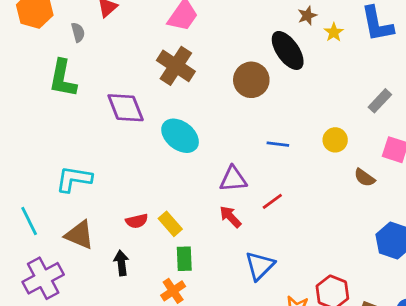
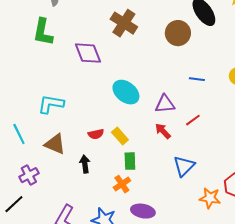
cyan ellipse: (180, 136) -> (126, 92), moved
purple cross: (43, 278) -> (29, 175), size x0.7

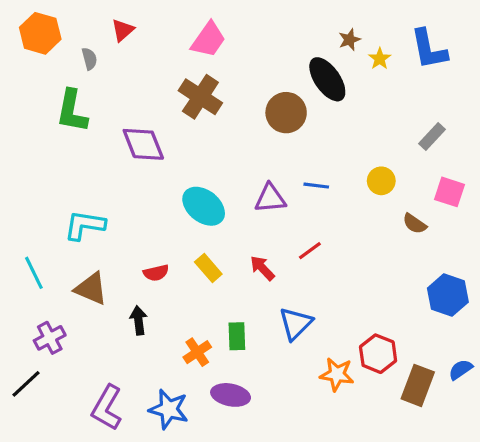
purple triangle: (165, 104) -> (270, 198), moved
yellow rectangle: (120, 136) -> (208, 268), moved
green rectangle: (130, 161) -> (237, 336), moved

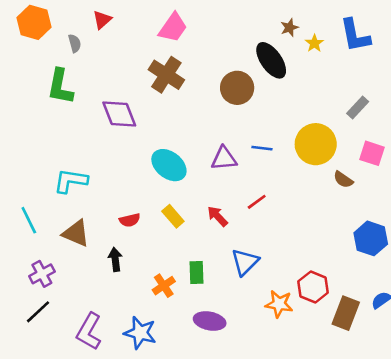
yellow circle: (381, 181) -> (316, 144), size x1.8
black line: (26, 384) -> (38, 312), moved
purple ellipse: (231, 395) -> (210, 321), moved

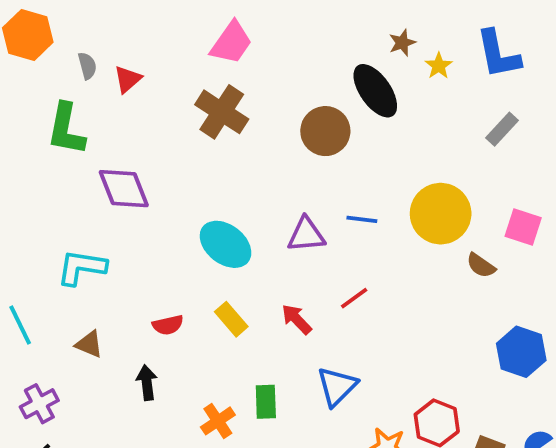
red triangle: (102, 20) -> (128, 79), moved
gray rectangle: (358, 107) -> (502, 129), moved
purple diamond: (119, 114) -> (124, 189), moved
brown triangle: (76, 233) -> (89, 344), size x0.7

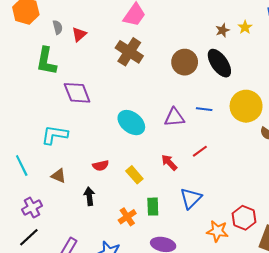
brown star: (402, 43) -> (222, 30), moved
black ellipse: (375, 91) -> (219, 63), moved
yellow rectangle: (231, 319) -> (134, 175), moved

